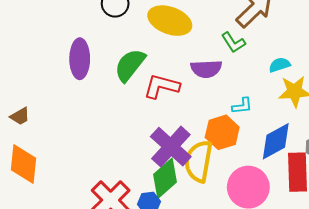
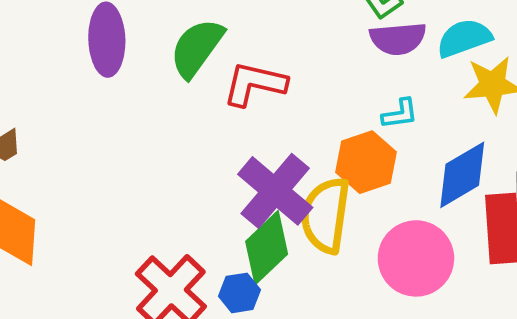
cyan semicircle: (280, 65) -> (464, 38), size x1.4
purple semicircle: (206, 69) -> (398, 39), moved

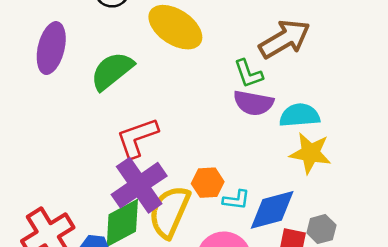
red L-shape: (255, 84) -> (137, 138), moved, turned -48
cyan L-shape: (400, 114) -> (236, 200), moved
orange hexagon: (366, 162) -> (208, 183), size x0.7

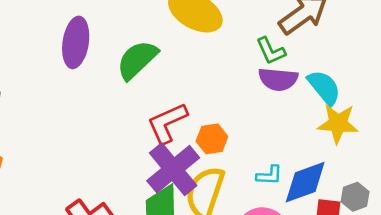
cyan semicircle: (300, 115) -> (324, 87), turned 60
orange hexagon: (208, 183) -> (212, 139), moved

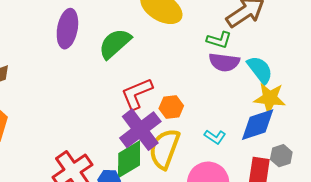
green L-shape: (271, 51) -> (219, 40), turned -50
cyan L-shape: (269, 175) -> (215, 137), turned 30
blue diamond: (305, 182) -> (258, 125), moved

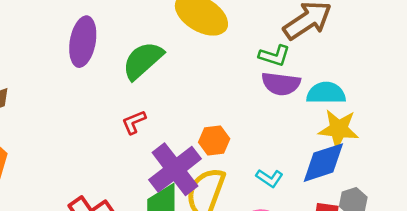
cyan semicircle: (260, 70) -> (326, 93), turned -52
red L-shape: (137, 94) -> (134, 122), moved, size x0.6

